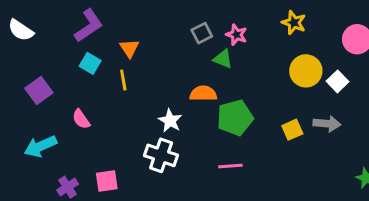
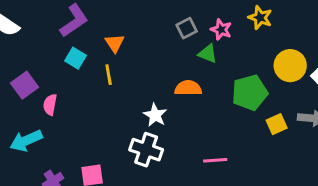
yellow star: (294, 23) -> (260, 18), moved
green pentagon: (235, 118) -> (250, 93), moved
pink semicircle: (81, 119) -> (50, 105), moved, turned 45

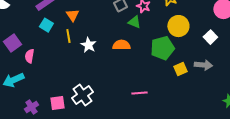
yellow circle: (290, 66) -> (178, 26), moved
white star: (155, 115) -> (88, 45), moved
white cross: (146, 150) -> (82, 95), moved, turned 35

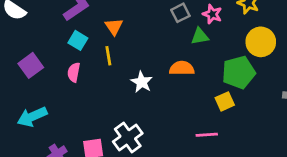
green triangle: (134, 22) -> (200, 36), turned -32
white star: (88, 45) -> (142, 82), moved
pink semicircle: (29, 56) -> (74, 72), moved
yellow square: (180, 69) -> (225, 101), moved

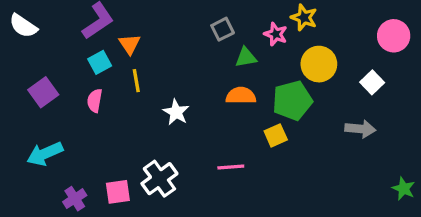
pink star: (212, 14) -> (276, 34), moved
orange triangle: (114, 27) -> (130, 44), moved
cyan square: (78, 40) -> (100, 62), turned 30
orange semicircle: (182, 68) -> (241, 96), moved
pink line: (207, 135) -> (231, 167), moved

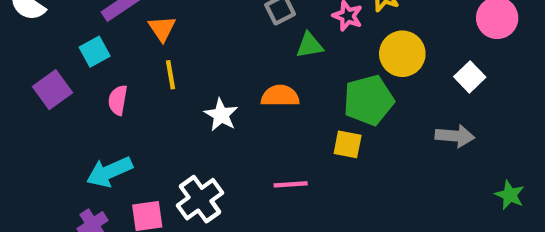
cyan square: (100, 62) -> (95, 52), moved
orange semicircle: (241, 96) -> (280, 96), moved
yellow square: (276, 135) -> (348, 144), turned 35
cyan arrow: (45, 154) -> (109, 172), moved
green star: (404, 189) -> (510, 195), moved

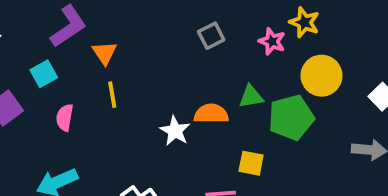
green triangle: (310, 45) -> (251, 97), moved
white star: (221, 115) -> (175, 131), moved
yellow square: (348, 144) -> (251, 163), moved

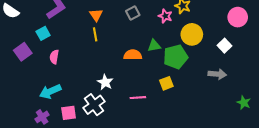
orange triangle: (105, 53) -> (96, 15), moved
yellow line: (112, 95) -> (95, 34), moved
white star: (175, 131) -> (105, 82), moved
yellow square: (251, 163) -> (166, 83), moved, turned -32

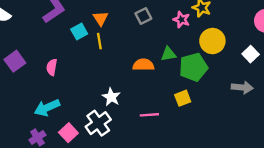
cyan square: (43, 33) -> (79, 31), moved
pink square: (69, 113) -> (68, 133), turned -35

